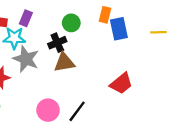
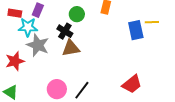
blue rectangle: (119, 29) -> (136, 30), moved
black cross: (57, 43) -> (65, 31), turned -35
red trapezoid: (121, 83) -> (132, 84), moved

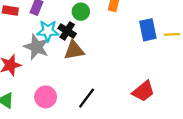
yellow line: (152, 22) -> (172, 34), moved
cyan star: (28, 27) -> (48, 31), moved
pink circle: (57, 89) -> (46, 97), moved

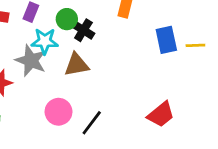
green circle: (81, 12) -> (67, 19), moved
black cross: (67, 31) -> (83, 30), moved
pink circle: (46, 97) -> (59, 112), moved

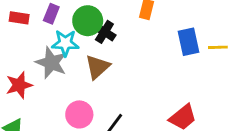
green circle: (67, 19) -> (88, 21), size x1.4
brown triangle: (76, 65) -> (97, 67), turned -32

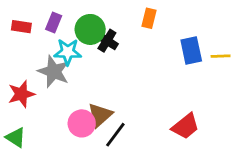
brown triangle: (97, 67) -> (100, 115), moved

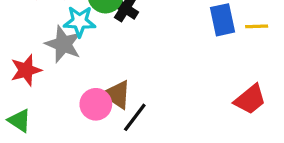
brown triangle: (100, 115) -> (117, 95), turned -44
red trapezoid: (186, 126) -> (250, 99), moved

